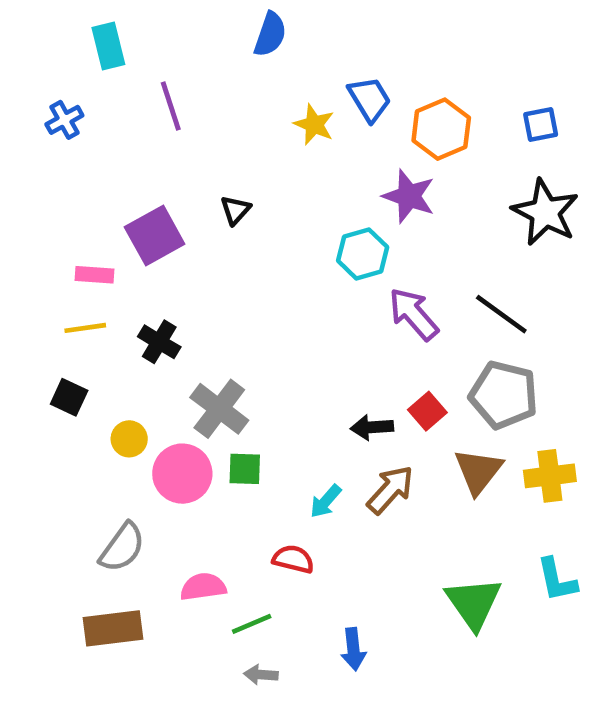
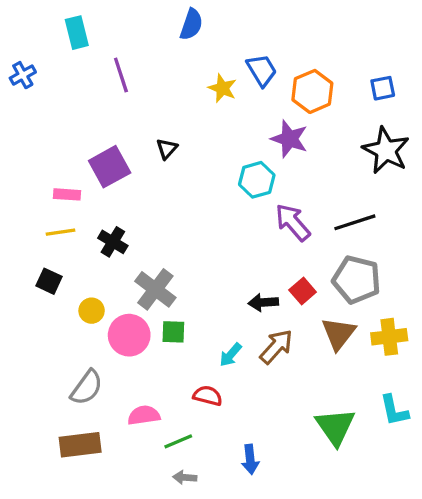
blue cross: (64, 120) -> (23, 75), moved
black line: (501, 314) -> (355, 222), turned -54

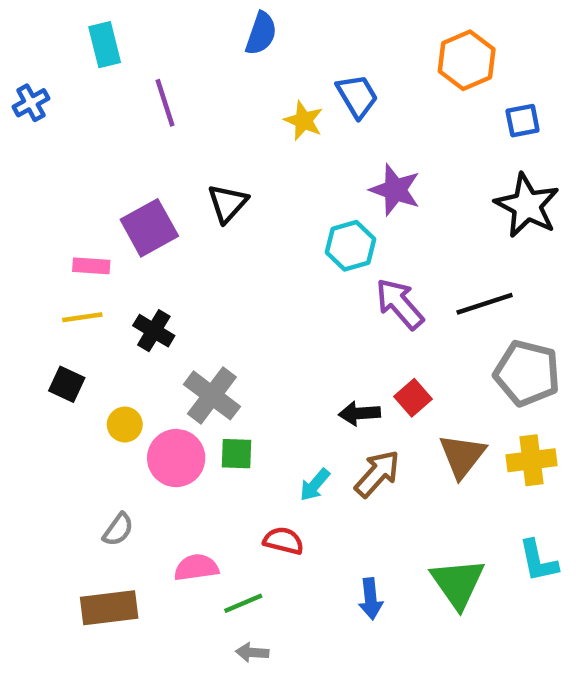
orange hexagon: (312, 91) -> (467, 60), moved
black triangle: (167, 149) -> (228, 203), size x1.4
gray pentagon: (357, 280) -> (527, 373), moved
gray semicircle: (87, 387) -> (118, 530), size x0.7
blue arrow: (250, 459) -> (371, 599), moved

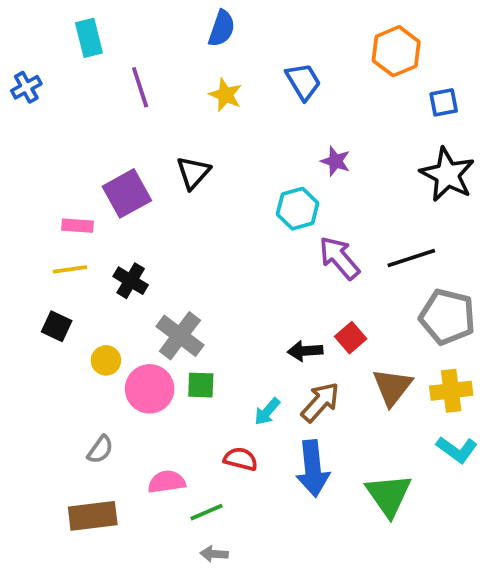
yellow star: (304, 121) -> (225, 95), moved
purple star: (395, 190) -> (335, 161), size x0.7
cyan L-shape: (538, 561) -> (457, 450), moved, turned -42
blue arrow: (371, 599) -> (313, 469), moved, size x1.6

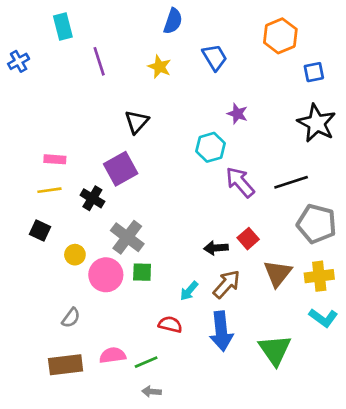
blue semicircle: (222, 28) -> (173, 21), moved
purple square: (127, 193) -> (121, 169), moved
pink semicircle: (167, 482) -> (113, 355), moved

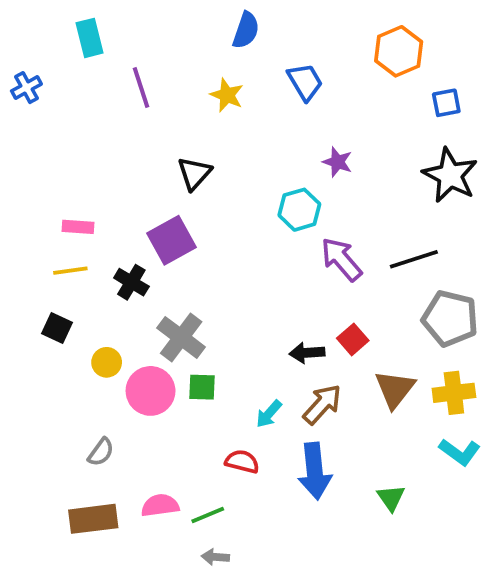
green triangle: (275, 350) -> (391, 498), size x0.6

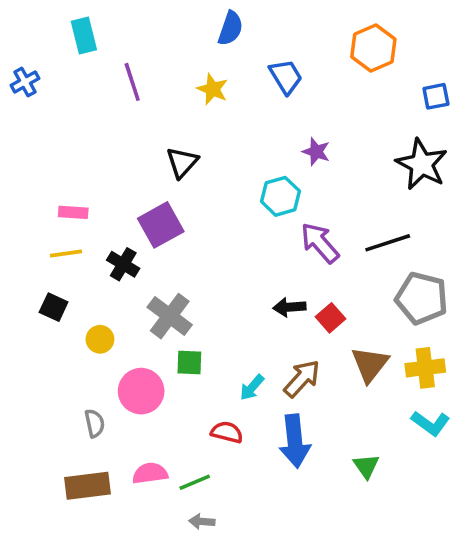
blue square: (446, 103) -> (436, 96), moved
black arrow: (307, 353) -> (289, 307), moved
pink circle: (151, 391) -> (141, 391), moved
gray semicircle: (101, 452) -> (95, 423), turned -48

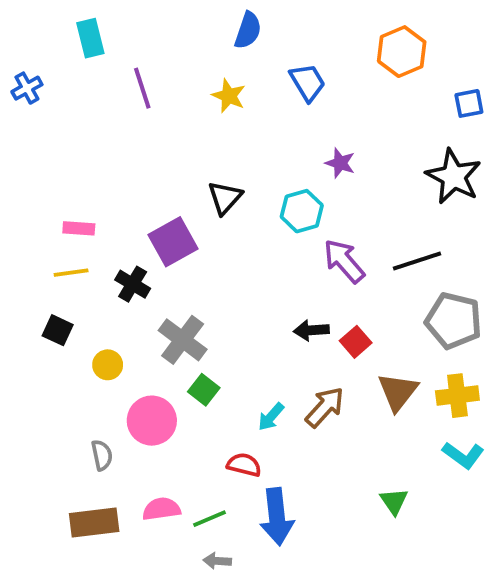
black triangle: (182, 162) -> (225, 198), moved
green square: (189, 363) -> (204, 390), turned 36
blue arrow: (295, 441) -> (277, 517), moved

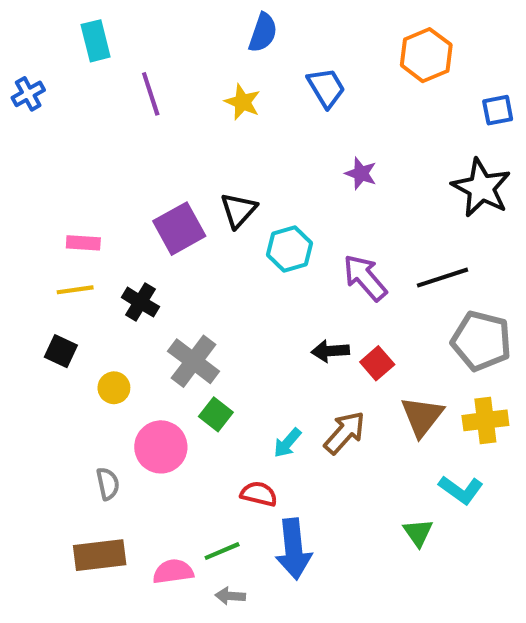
cyan hexagon: (302, 211) -> (289, 249), moved
purple square: (173, 242) -> (179, 229), moved
cyan L-shape: (463, 455) -> (461, 490), moved
pink semicircle: (161, 509) -> (173, 571), moved

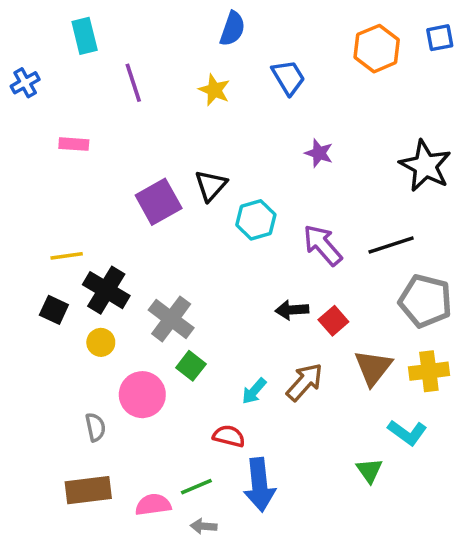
blue square: (498, 110) -> (440, 38), moved
pink rectangle: (83, 243) -> (74, 144), moved
black cross: (140, 302) -> (106, 290), moved, size x1.4

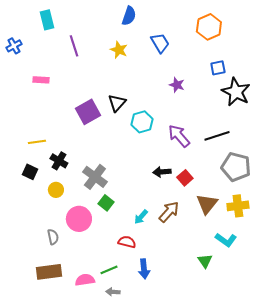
blue square: (440, 38) -> (218, 68), moved
black cross: (106, 290) -> (59, 161), size x0.7
blue arrow: (259, 485) -> (144, 269), size x0.7

